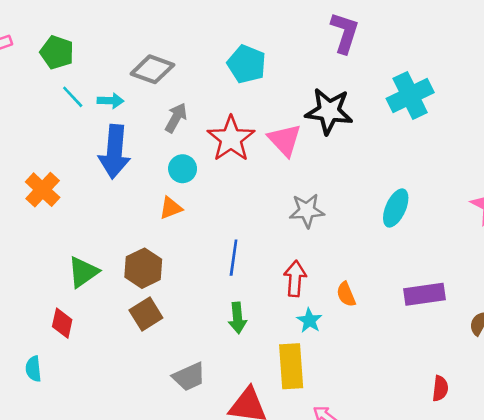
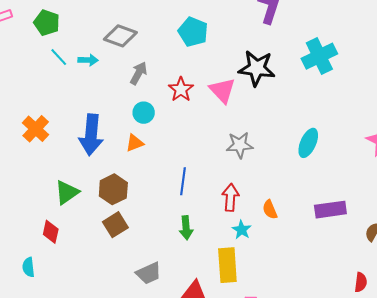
red star: (231, 139) -> (181, 89), size x0.7
blue arrow: (115, 152) -> (91, 135), moved
red semicircle: (440, 388) -> (361, 282), moved

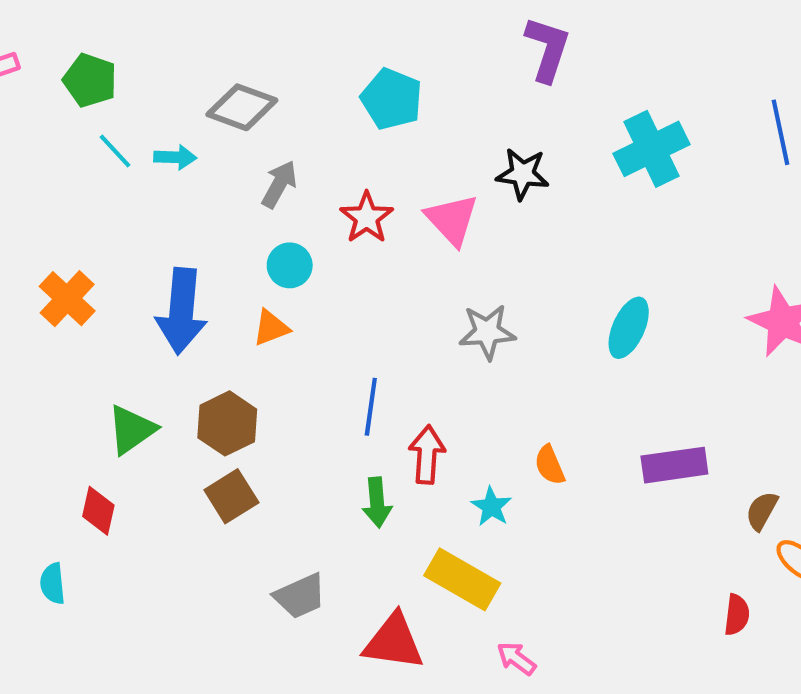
black star: (257, 68) -> (523, 174), size x0.7
red arrow: (230, 197) -> (427, 455), moved
yellow rectangle: (227, 265) -> (462, 579), turned -56

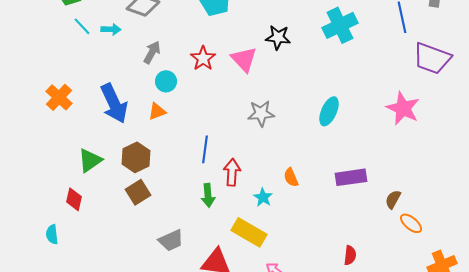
gray arrow: (279, 184) -> (152, 52), moved
blue arrow: (182, 311) -> (114, 103), turned -30
red semicircle: (737, 615) -> (350, 255), moved

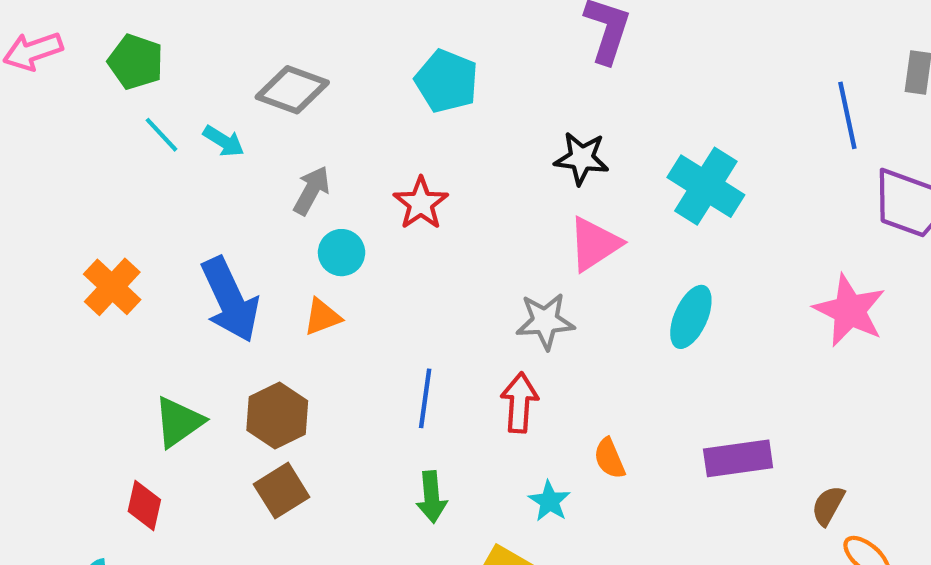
cyan cross: (340, 25) -> (706, 186), moved, turned -32
cyan arrow: (111, 29) -> (224, 141), turned 30
pink triangle: (244, 59) -> (594, 244), moved, turned 40
red arrow: (232, 172) -> (519, 403), moved

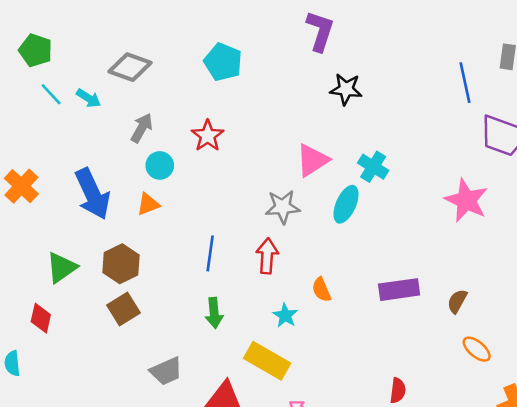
black star: (582, 158) -> (346, 89), moved
cyan cross: (706, 186) -> (373, 167), moved, size x0.7
cyan ellipse: (691, 317) -> (346, 204), moved
brown semicircle: (828, 506) -> (457, 301), moved

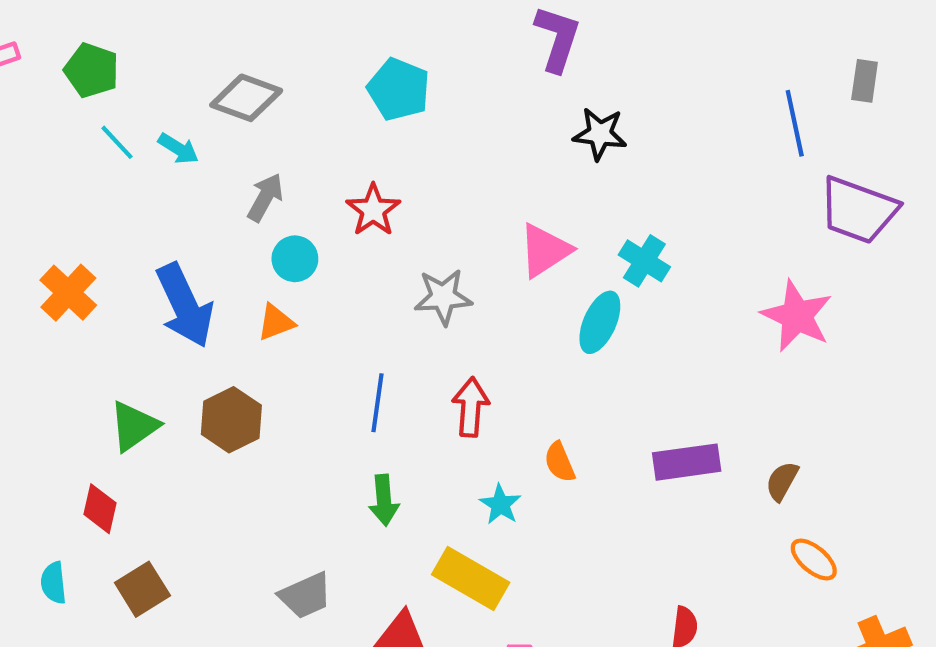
gray star: (283, 207) -> (443, 297), moved
brown square: (124, 309) -> (142, 589), moved

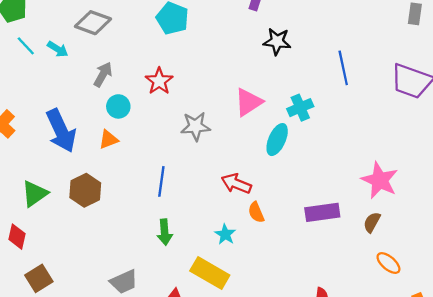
blue line: (795, 123) -> (343, 68), moved
cyan cross: (644, 261) -> (300, 108), turned 35
pink star: (797, 316) -> (380, 180), moved
red arrow: (471, 407) -> (236, 184), moved, turned -72

